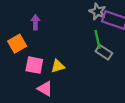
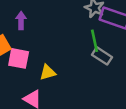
pink square: (34, 65) -> (19, 58), moved

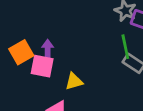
purple arrow: (21, 20) -> (48, 49), moved

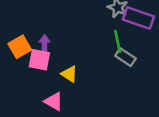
yellow triangle: (74, 81) -> (69, 74), turned 48

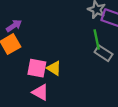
purple arrow: (45, 44) -> (14, 26), moved, turned 56
pink square: (39, 60) -> (37, 68), moved

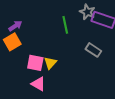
green line: (97, 39) -> (65, 25), moved
yellow triangle: (54, 68) -> (50, 63), turned 40

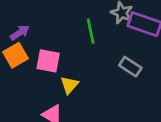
pink square: (35, 63) -> (48, 61), moved

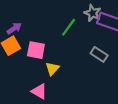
green line: (91, 31) -> (69, 27), turned 48

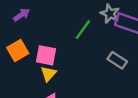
purple arrow: (14, 28) -> (21, 15), moved
yellow triangle: (52, 69) -> (48, 74), moved

